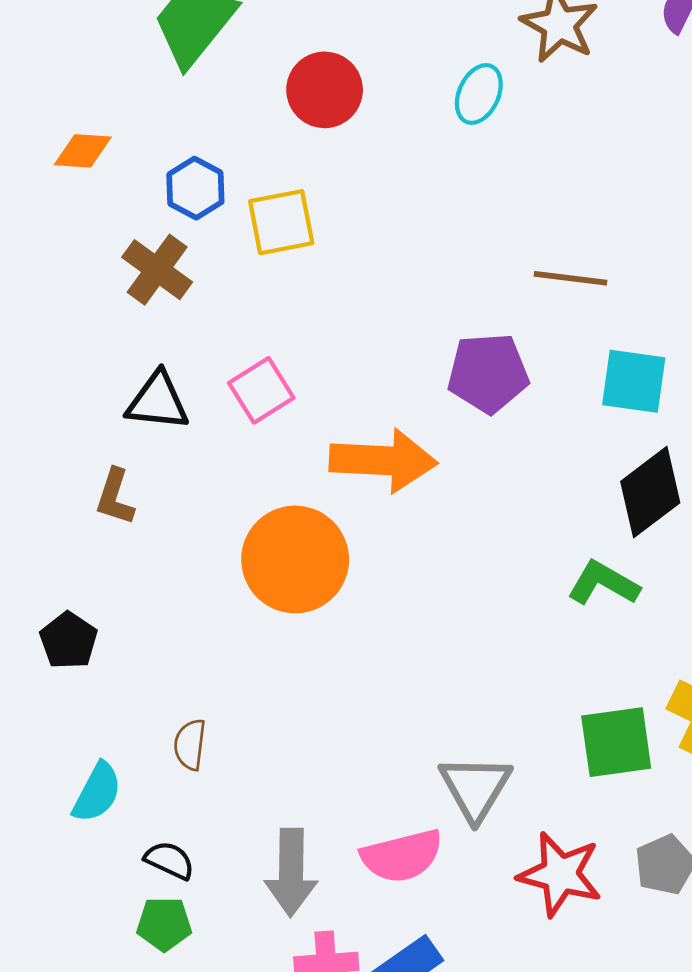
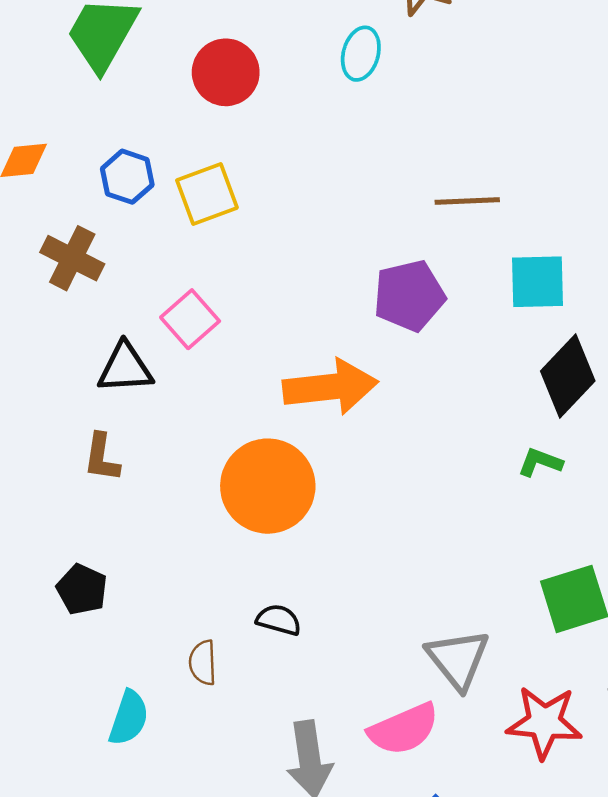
brown cross: (157, 270) -> (72, 258), moved
pink square: (261, 390) -> (190, 319), moved
green L-shape: (603, 583) -> (540, 462), size x0.7
black semicircle: (170, 860) -> (279, 620), moved

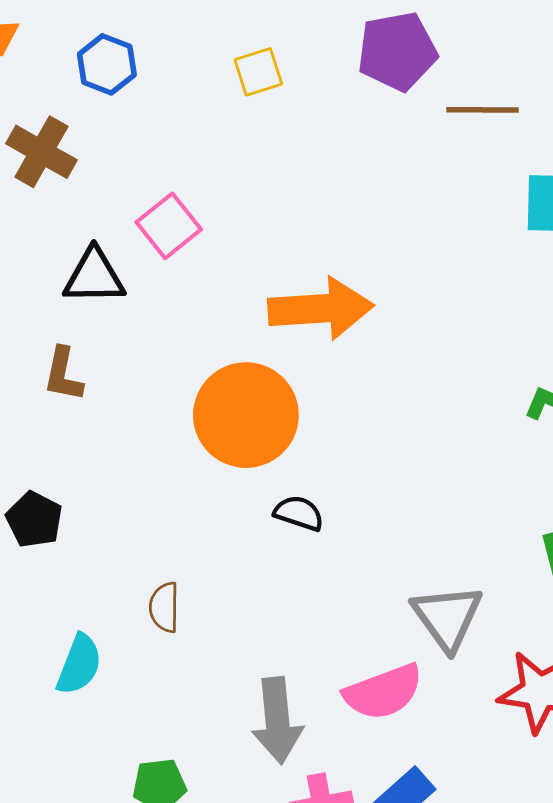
yellow square: (207, 194) -> (258, 72), moved, size x0.7
purple pentagon: (409, 296) -> (397, 51), moved
black semicircle: (279, 620) -> (299, 513), moved

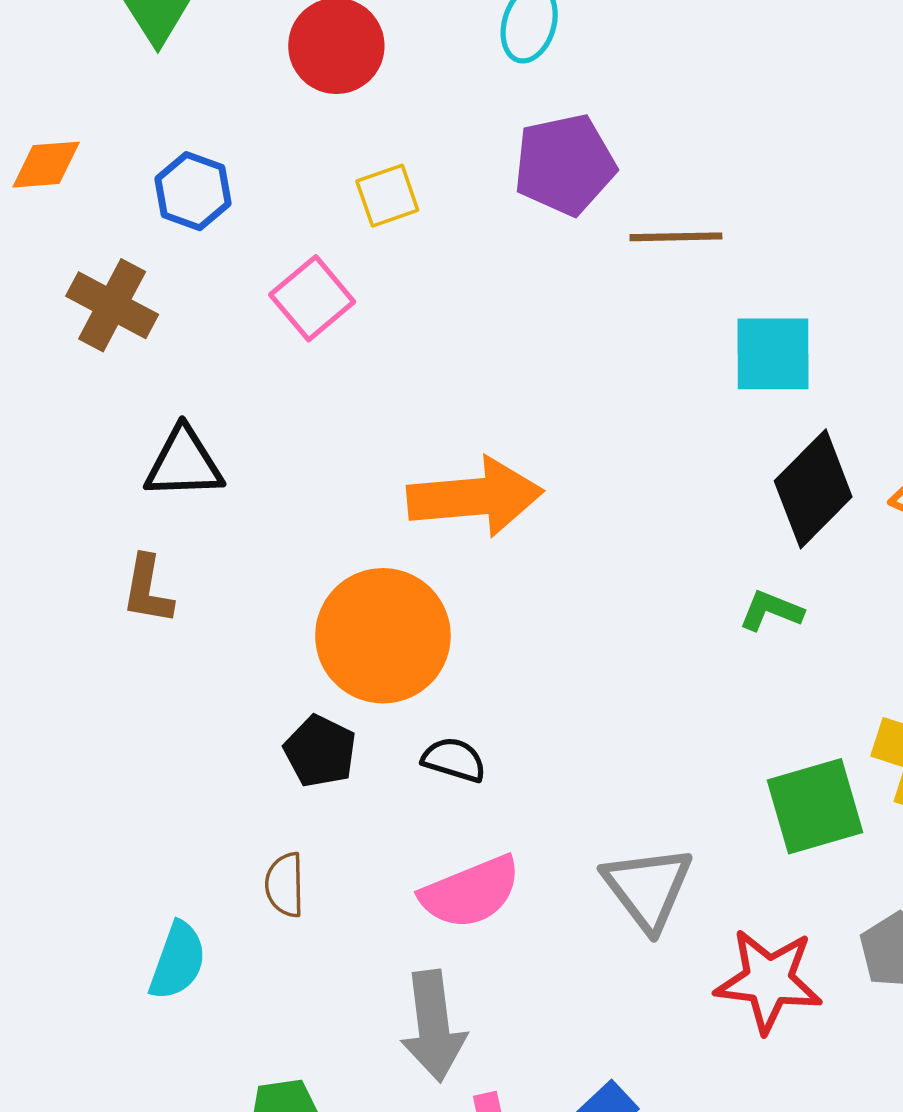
pink square: (169, 226) -> (312, 298), moved
black pentagon: (34, 520) -> (320, 751), moved
pink semicircle: (383, 692) -> (470, 892), moved

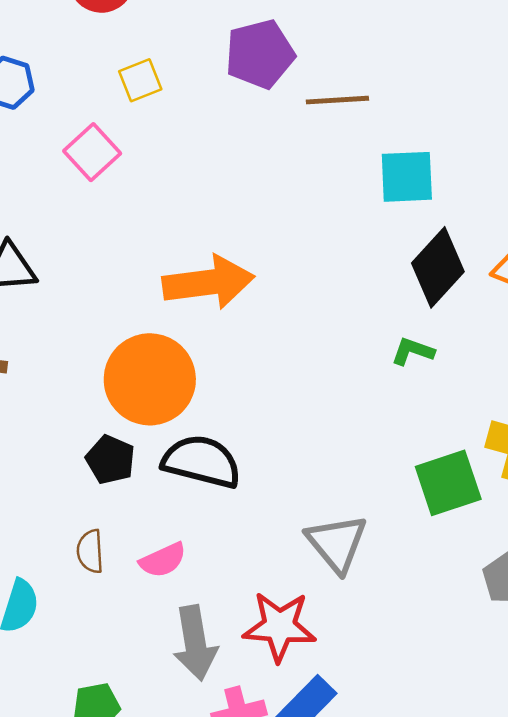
black semicircle: (454, 760) -> (202, 462), size x1.8
pink semicircle: (470, 892) -> (163, 560), moved, size x0.7
red star: (769, 981) -> (280, 626), moved

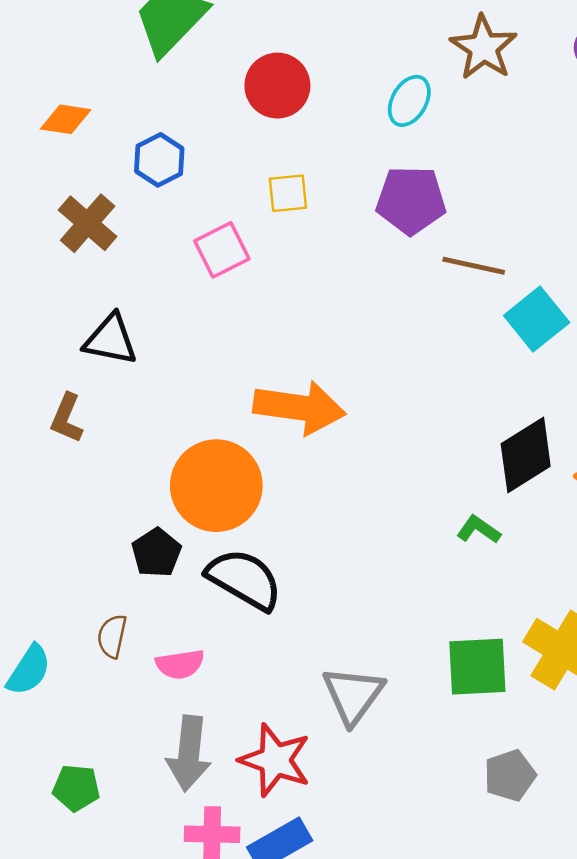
cyan square: (407, 177) -> (537, 319), moved, turned 38

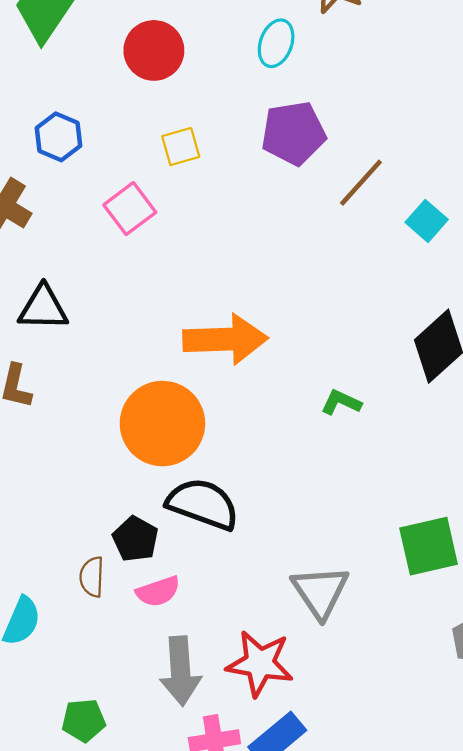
brown line: (474, 266) -> (361, 183), turned -50
cyan square: (537, 319) -> (427, 221), size x0.7
green L-shape: (479, 530) -> (341, 402), moved
black pentagon: (156, 553) -> (135, 539), moved

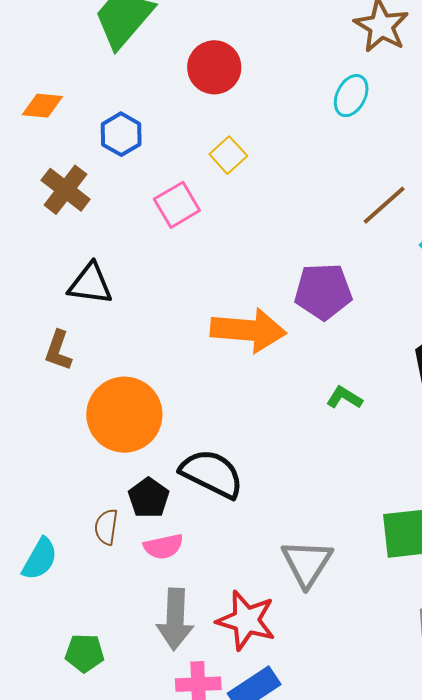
cyan ellipse: (276, 43) -> (351, 96), moved
purple pentagon: (293, 133) -> (323, 292), moved
yellow square: (181, 147) -> (228, 155), turned -33
orange circle: (162, 424) -> (124, 415), moved

